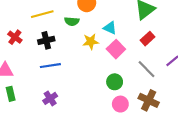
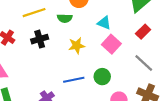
yellow star: (91, 42) -> (77, 46), moved
blue line: (50, 66) -> (74, 80), moved
green circle: (115, 82) -> (102, 77), moved

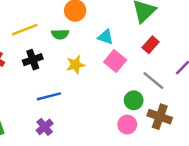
green circle: (102, 77) -> (134, 100), moved
blue line: (74, 80) -> (49, 96), moved

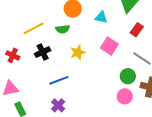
cyan triangle: (106, 37) -> (101, 17), moved

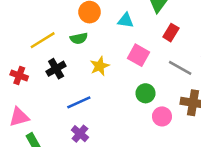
green circle: (128, 76) -> (145, 93), moved

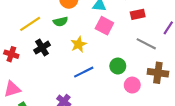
red rectangle: (171, 33) -> (138, 14), turned 48
pink square: (138, 55) -> (104, 26), moved
blue line: (79, 102) -> (84, 72), moved

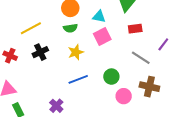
green semicircle: (60, 22) -> (70, 28), moved
pink square: (104, 26) -> (102, 37), turned 30

